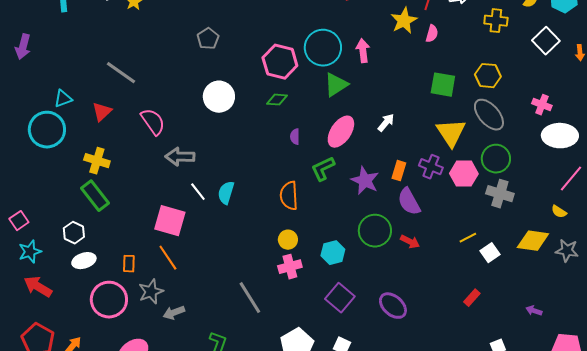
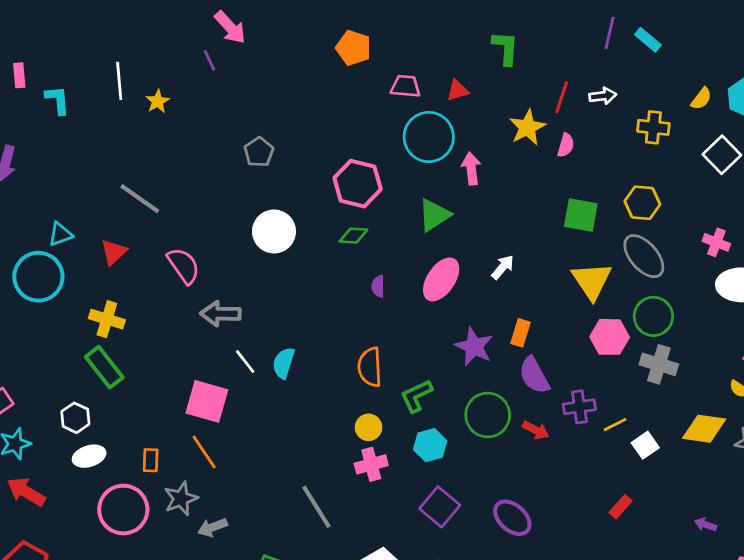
cyan circle: (323, 48) -> (429, 137), moved
purple cross: (431, 167) -> (579, 407), moved, turned -30
green L-shape: (323, 169) -> (416, 396), moved

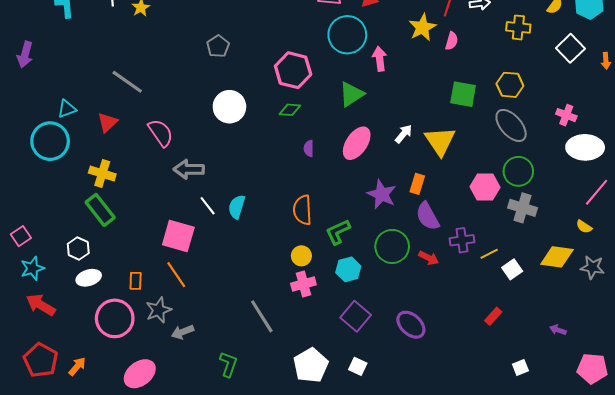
yellow triangle: (592, 281) -> (440, 141), moved

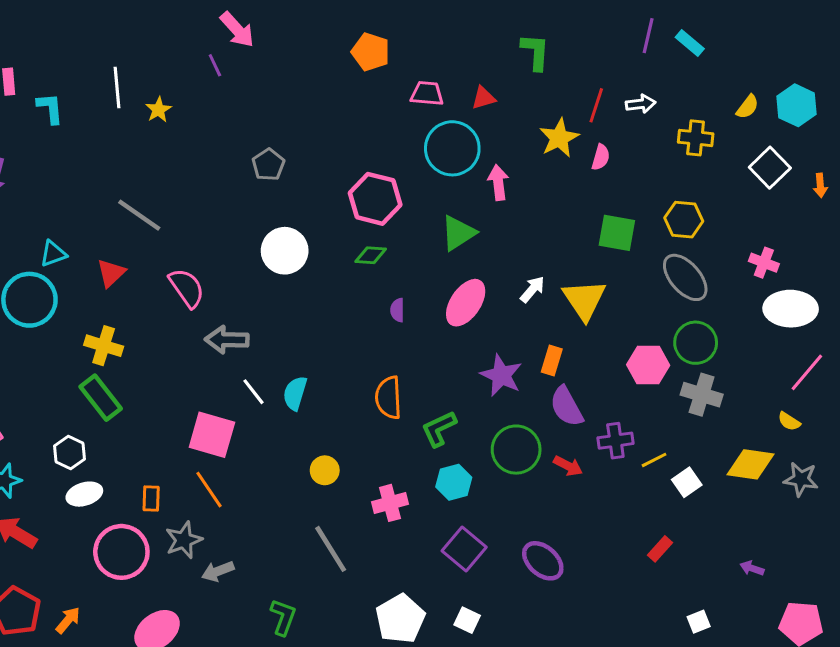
yellow circle: (301, 256) -> (325, 470), moved

